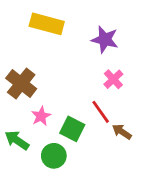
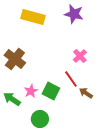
purple star: (105, 40) -> (74, 14), moved
pink star: (41, 116) -> (31, 91), moved
green circle: (54, 156) -> (40, 119), moved

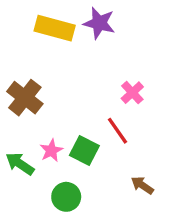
purple star: (74, 14) -> (99, 23), moved
brown arrow: (86, 93) -> (142, 185), moved

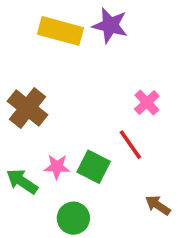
pink star: (51, 151) -> (57, 167), turned 30

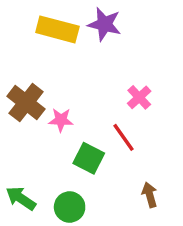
pink star: (57, 167) -> (61, 120), moved
green arrow: (22, 181) -> (21, 198), moved
brown arrow: (158, 205) -> (150, 195), turned 40

